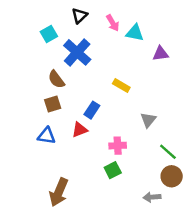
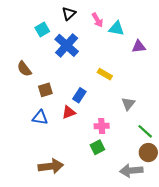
brown semicircle: (56, 79) -> (24, 69), moved
brown arrow: (59, 192) -> (51, 166), turned -120
gray arrow: (152, 197) -> (131, 171), size x1.5

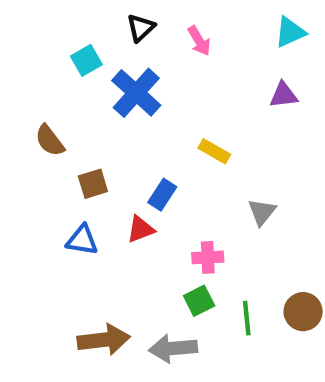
cyan triangle: (116, 28) -> (290, 32), moved, turned -35
green line: (145, 131) -> (247, 318), moved, turned 42
gray arrow: (131, 171) -> (173, 348), moved

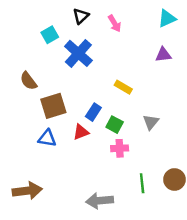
brown square: (93, 184) -> (53, 106), size x1.5
green square: (199, 301) -> (115, 125), moved, turned -35
brown arrow: (104, 340) -> (27, 191), moved

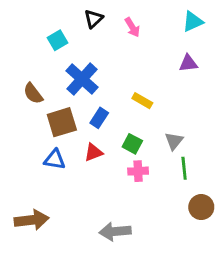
blue cross: (78, 53) -> (82, 79), moved
blue rectangle: (93, 112) -> (99, 118), moved
green line: (142, 183) -> (184, 168), moved

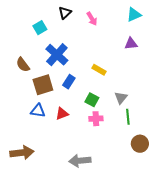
red triangle: (93, 152) -> (62, 114), moved

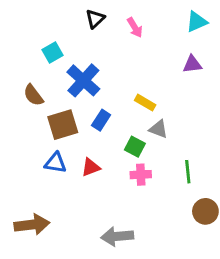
cyan square: (40, 28) -> (52, 53), moved
gray triangle: (121, 98) -> (158, 129), moved, turned -48

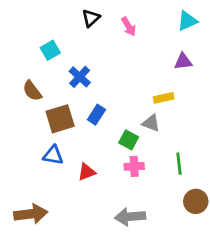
blue cross: (83, 80) -> (80, 77), size x0.7
yellow rectangle: (145, 103) -> (164, 98), moved, turned -42
red triangle: (91, 167) -> (87, 172), moved
gray arrow: (117, 236) -> (130, 217), moved

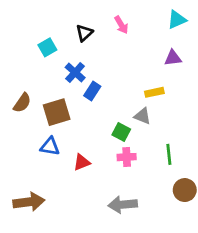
black triangle: (91, 18) -> (84, 33), moved
brown semicircle: (32, 91) -> (22, 103), moved, turned -108
blue rectangle: (96, 115) -> (92, 91), moved

